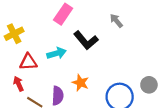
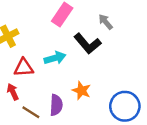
gray arrow: (116, 21) -> (106, 22), moved

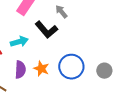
purple semicircle: (56, 105) -> (20, 70), moved
blue circle: (125, 106) -> (71, 67), moved

